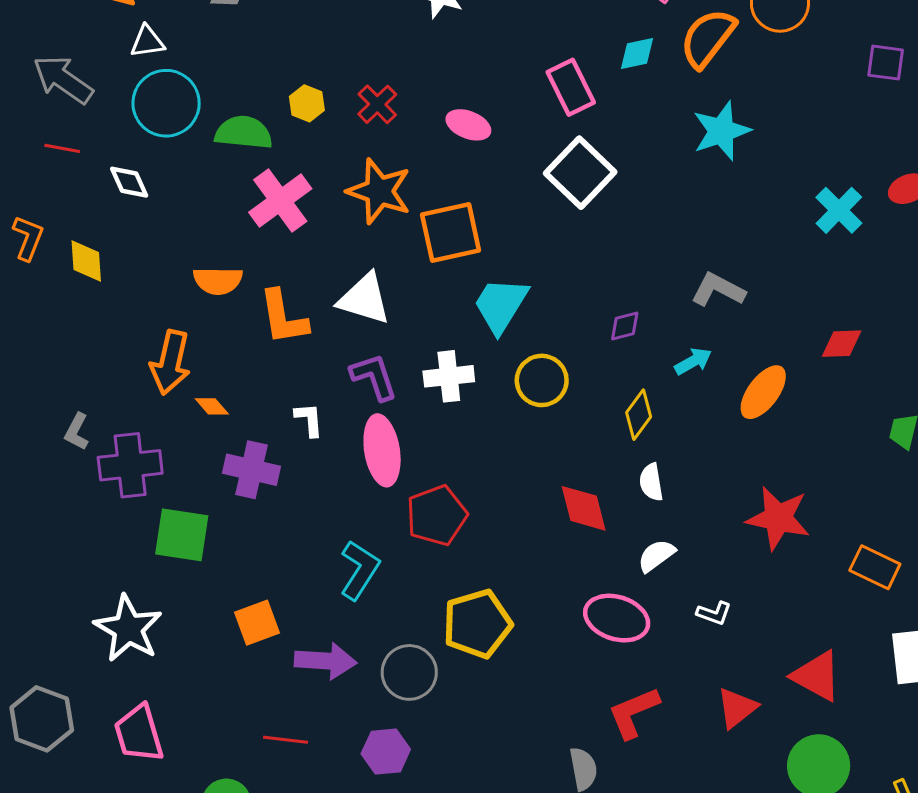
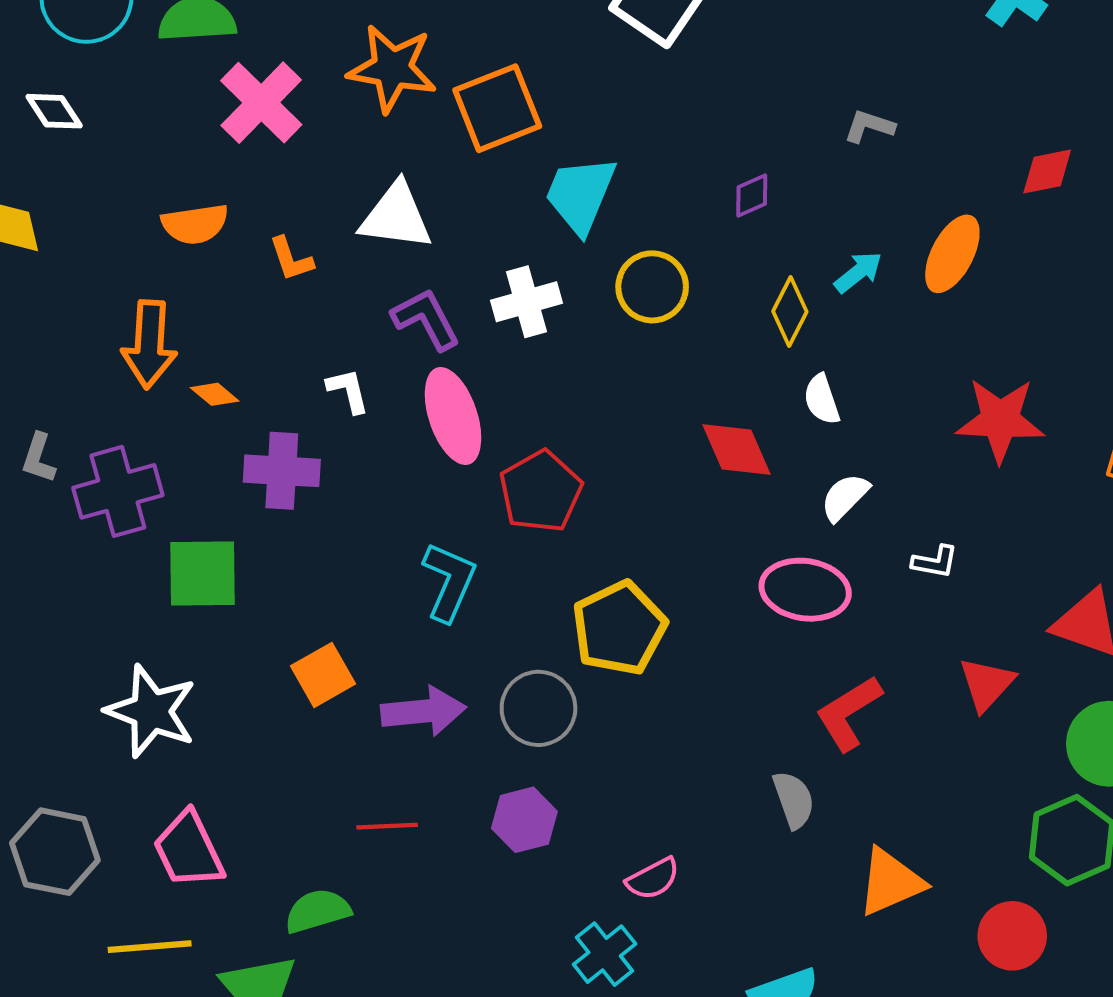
gray L-shape: (718, 290) -> (869, 126), size x0.7
orange L-shape: (283, 317) -> (291, 259), size x0.6
cyan arrow: (693, 361) -> (858, 272), moved

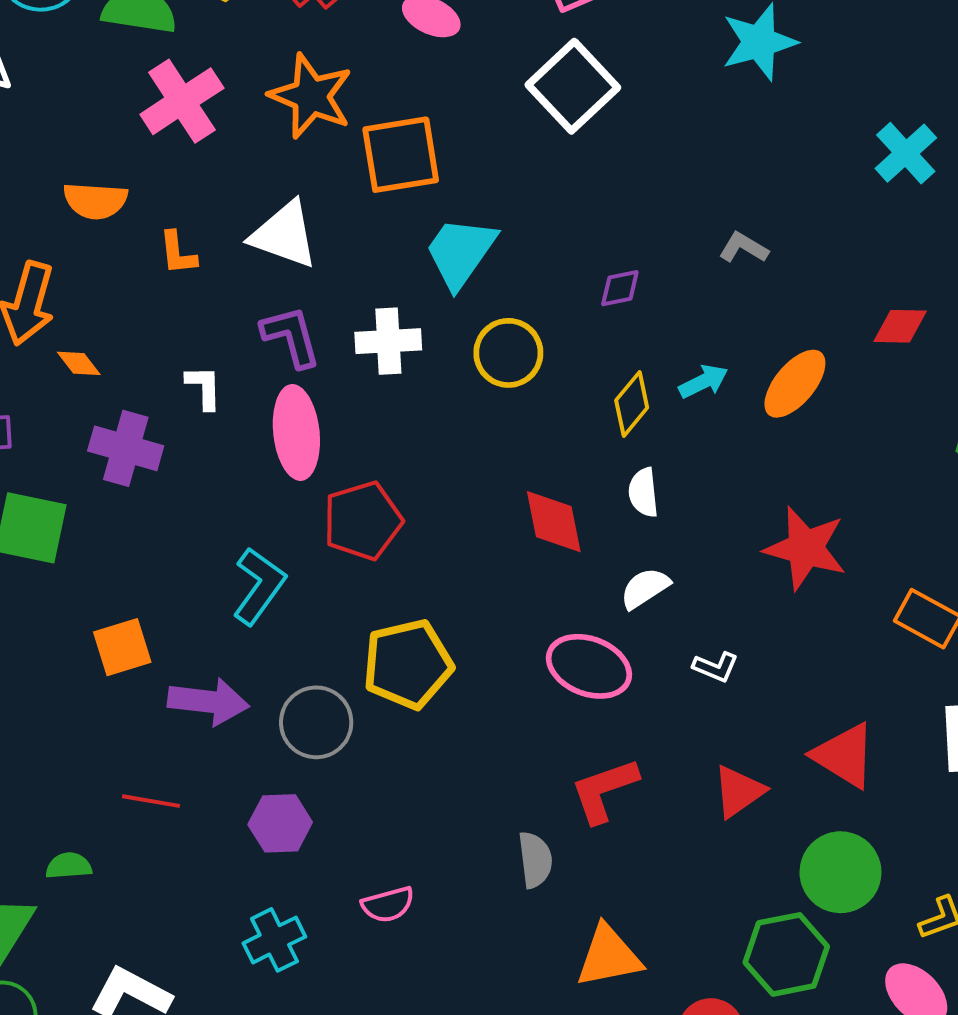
green semicircle: (317, 911) -> (69, 866), size x0.7
cyan cross: (605, 954) -> (274, 940), moved

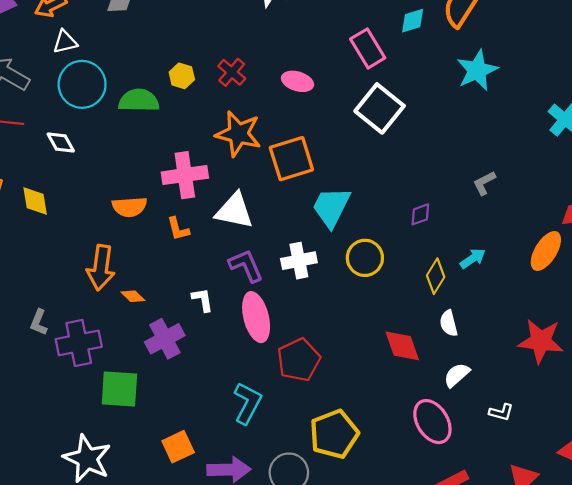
pink cross: (182, 101) -> (185, 175), moved, turned 33
gray L-shape: (744, 248) -> (484, 183), turned -50
orange ellipse: (795, 384) -> (546, 251), moved
purple cross: (126, 448) -> (165, 339), turned -36
pink ellipse: (589, 666) -> (432, 422), turned 45

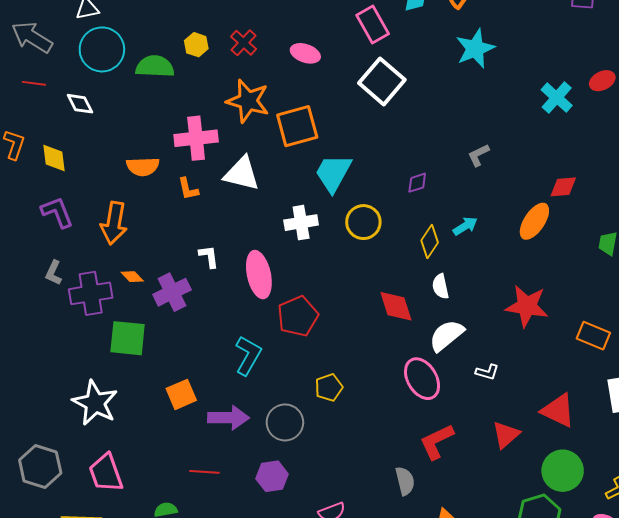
purple L-shape: (246, 266) -> (57, 212), moved
orange diamond: (133, 296) -> (132, 277), moved
white semicircle: (457, 375) -> (446, 335), size x1.4
yellow pentagon: (334, 434) -> (329, 387), size x0.6

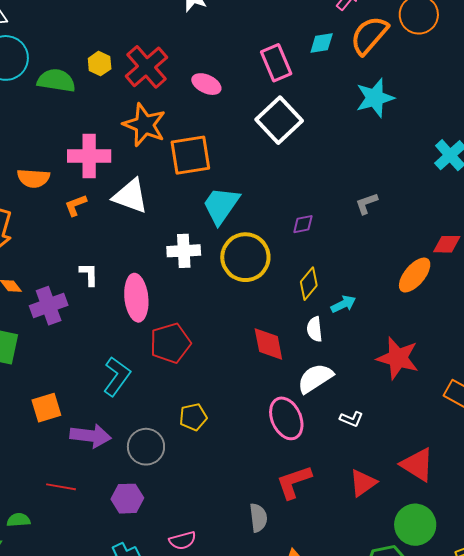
red cross: (244, 43) -> (146, 67), size x1.6
orange L-shape: (188, 189) -> (76, 205), turned 75
yellow circle: (363, 222) -> (245, 257), size x1.4
cyan arrow: (465, 226) -> (343, 304), moved

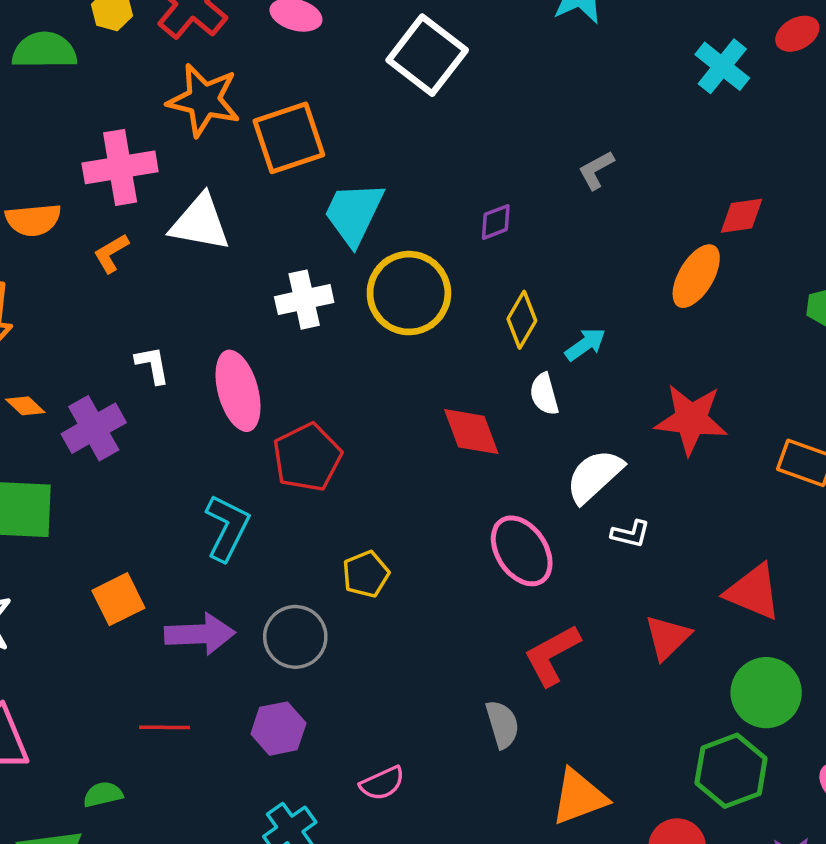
white semicircle: (315, 378) -> (594, 476), moved

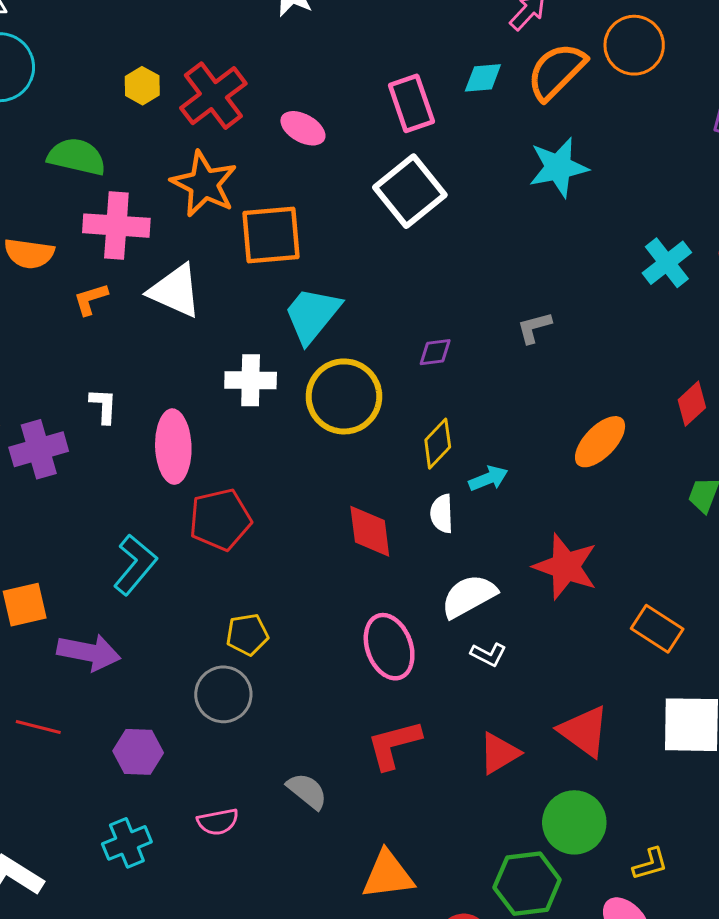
green semicircle: (44, 51) -> (77, 157), moved
red diamond: (741, 216) -> (692, 404), moved, turned -48
gray circle: (295, 637) -> (223, 694), moved
gray semicircle: (502, 724) -> (307, 791), moved, turned -48

